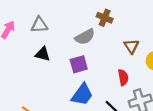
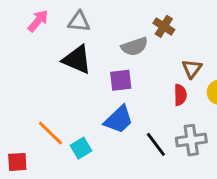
black triangle: (43, 54) -> (77, 59), size x1.5
red semicircle: (123, 77) -> (180, 95), moved

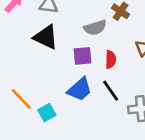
red semicircle: (180, 95) -> (111, 59), moved
black line: (156, 144) -> (111, 91), moved

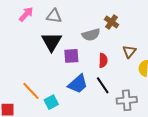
black triangle: (46, 37) -> (51, 42), turned 35
purple square: (82, 56) -> (71, 56), moved

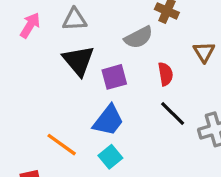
blue trapezoid: (78, 84) -> (108, 120), moved
cyan square: (51, 102) -> (110, 157), moved

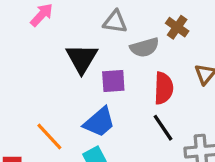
gray triangle: (75, 19) -> (115, 22), moved
red semicircle: (165, 74) -> (164, 88), size x1.4

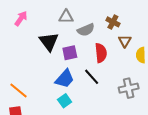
brown cross: (177, 27) -> (113, 22), moved
black line: (163, 128) -> (92, 77), moved
orange line: (49, 137) -> (19, 90), moved

